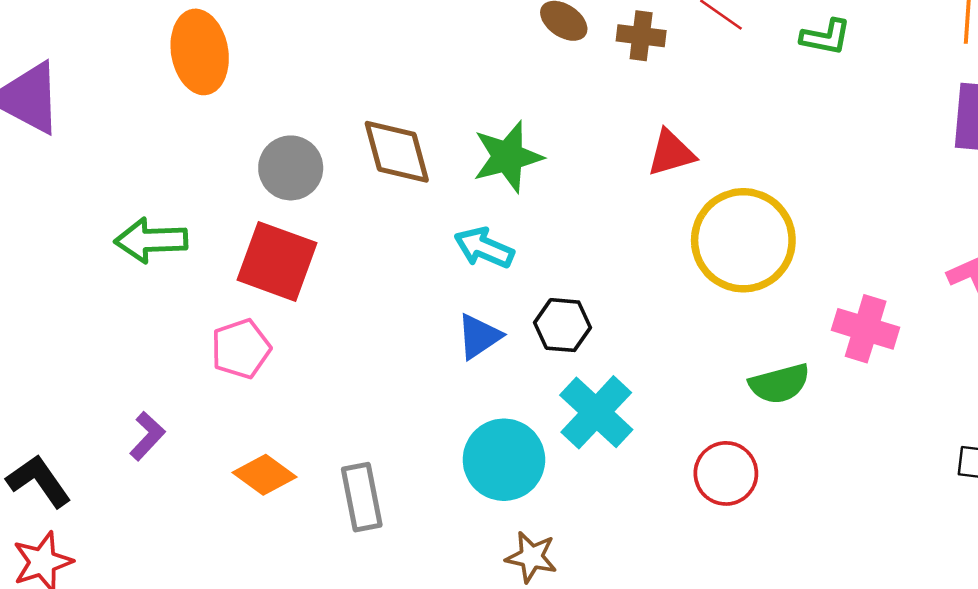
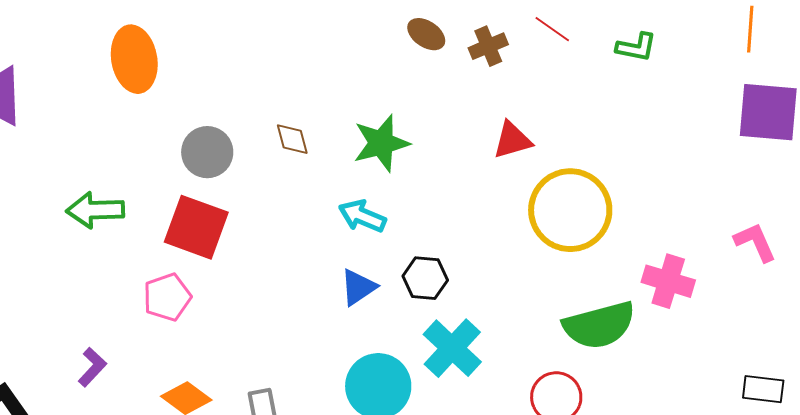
brown cross: (641, 36) -> (488, 46), turned -30
brown diamond: (397, 152) -> (292, 139), size x0.6
green semicircle: (780, 384) -> (599, 325), size x1.5

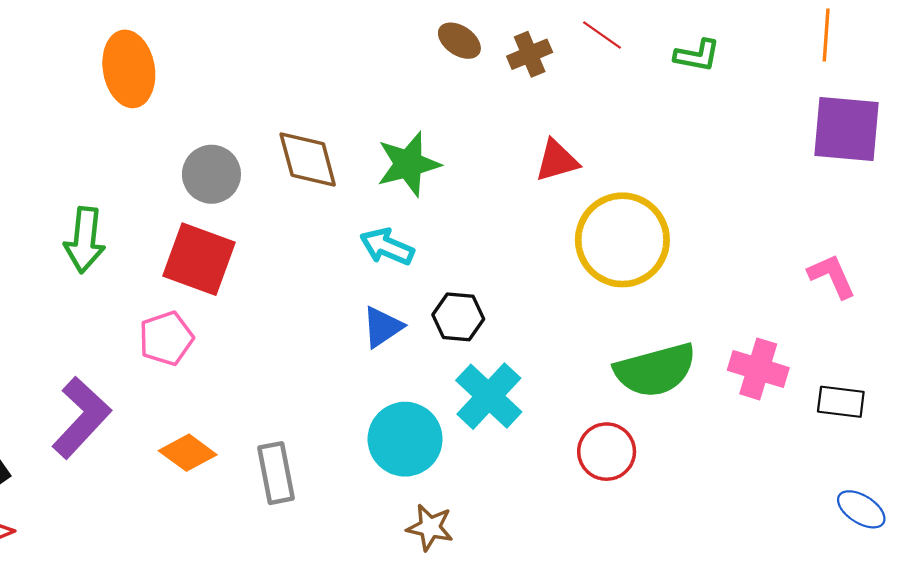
brown diamond: (292, 139) -> (308, 160), size x1.6
green arrow: (95, 210) -> (85, 240), turned -82
pink cross: (668, 281) -> (758, 369), moved
purple L-shape: (92, 367) -> (81, 418), size x1.8
black rectangle: (763, 389) -> (841, 402), moved

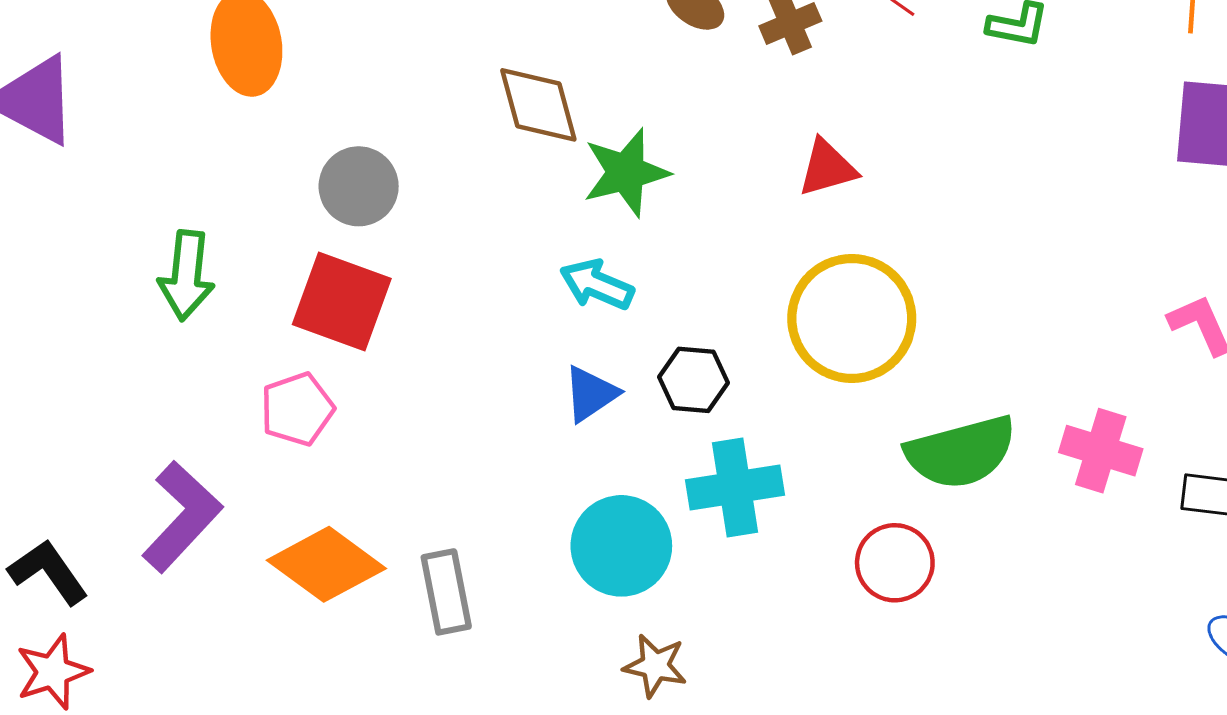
brown diamond: (308, 160) -> (538, 105), moved
yellow circle: (622, 240) -> (852, 318), moved
cyan cross: (489, 396) -> (735, 487), turned 38
orange diamond: (188, 453) -> (326, 564), size x1.5

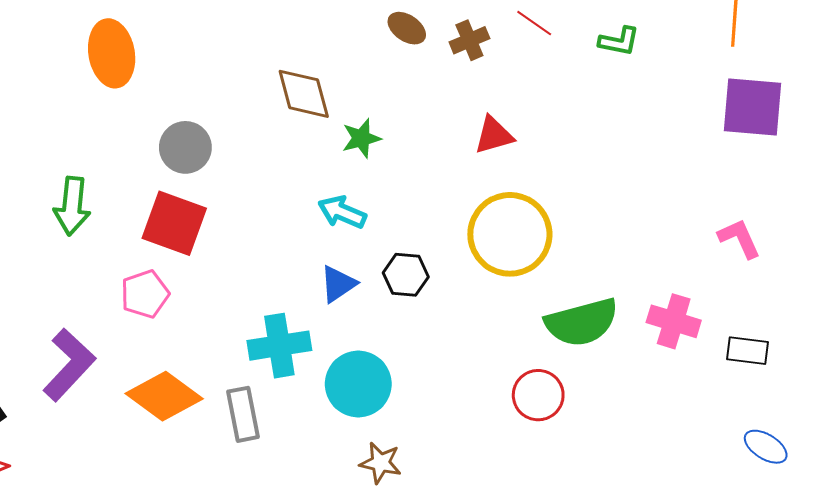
green star: (626, 172) -> (361, 138), size x0.7
cyan cross: (735, 487) -> (279, 346), moved

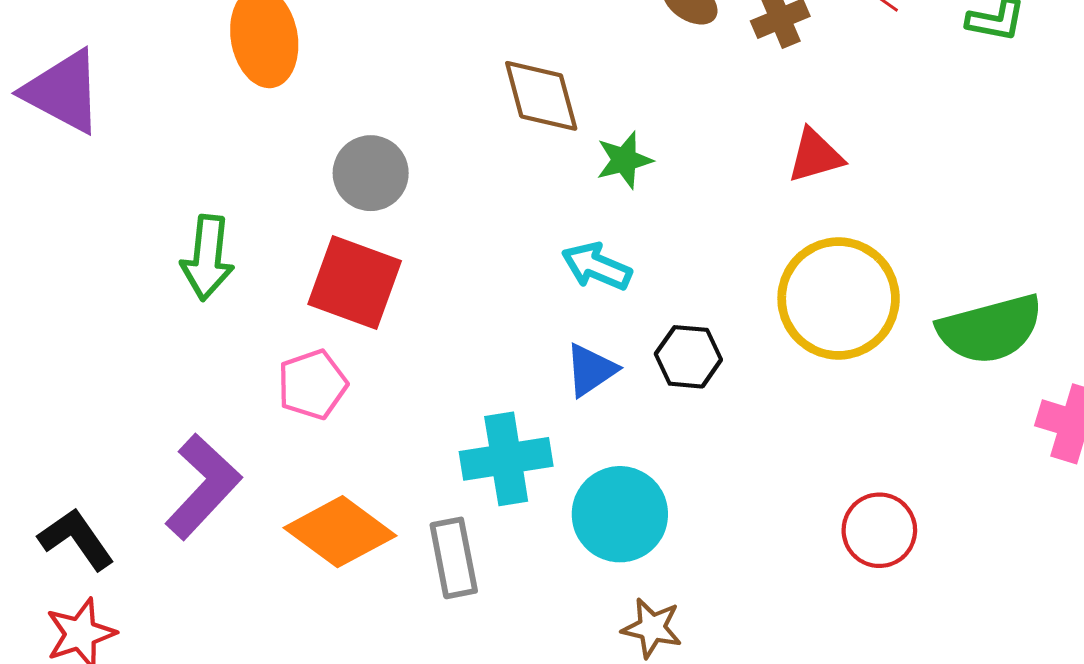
green semicircle: (582, 322) -> (990, 329), moved

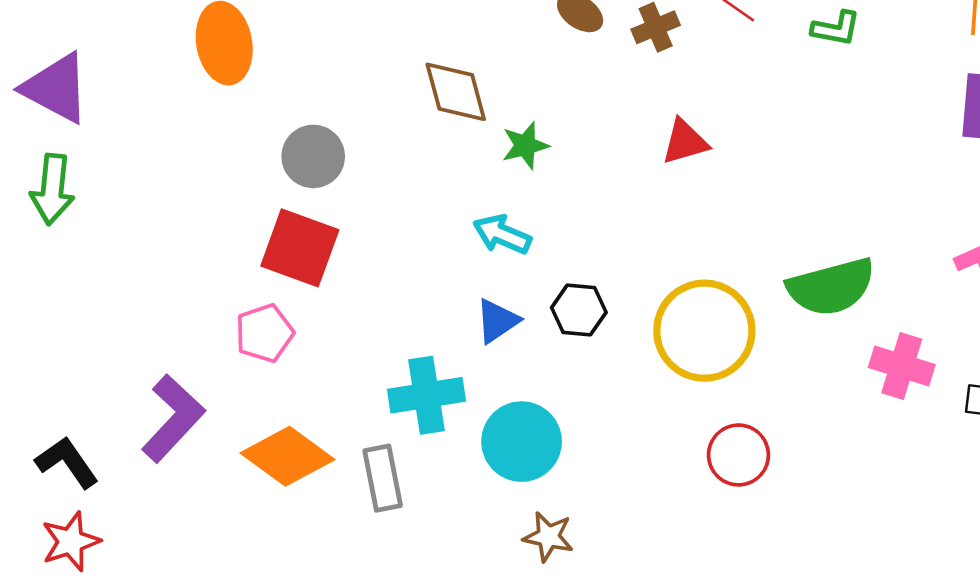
green arrow: (207, 258) -> (52, 189), moved
yellow circle: (839, 298) -> (704, 331), moved

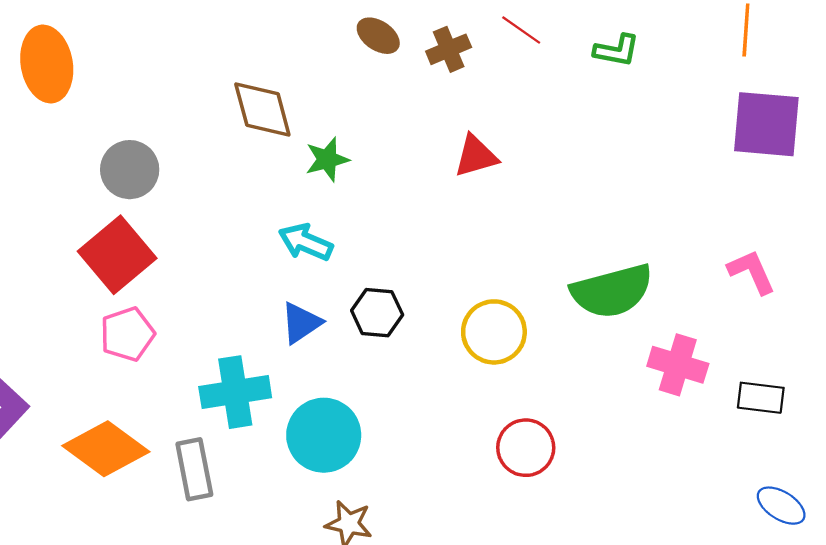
red square: (300, 248) -> (117, 255), turned 30
yellow circle: (704, 331) -> (494, 332), size x0.7
pink pentagon: (264, 333) -> (127, 334), moved

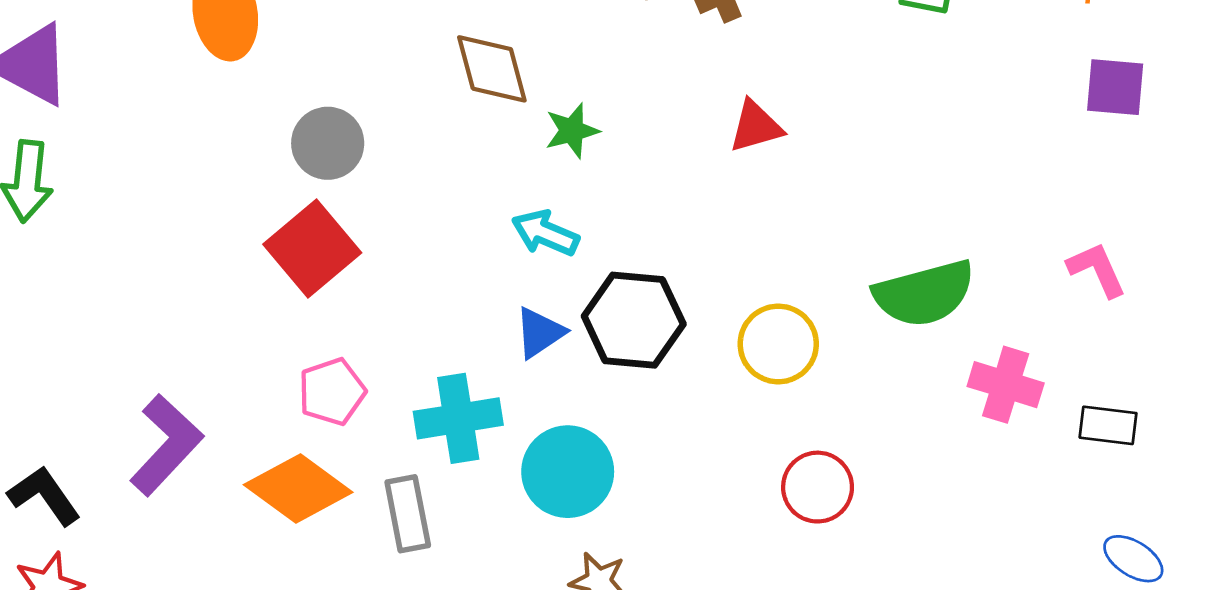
purple square: (766, 124) -> (1115, 87), size x0.7
black hexagon: (377, 313) -> (634, 320), size x1.6
pink pentagon: (127, 334) -> (332, 392), moved

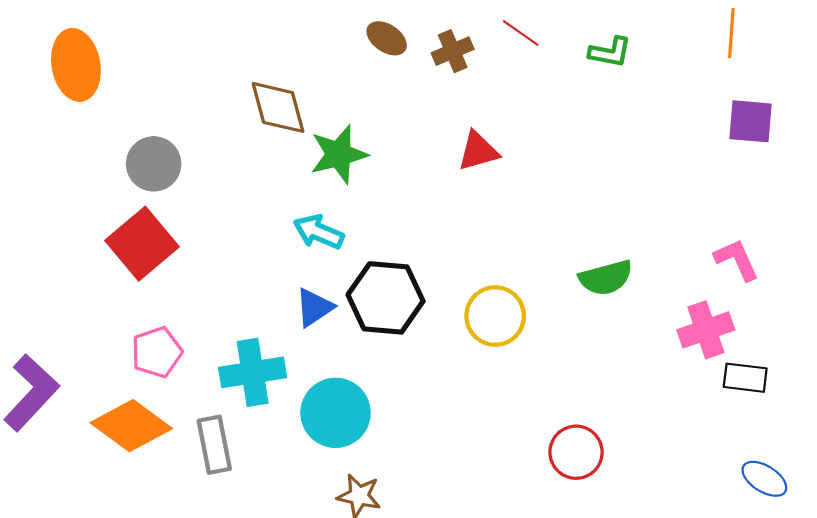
green star: (572, 131) -> (339, 154), size x1.4
green semicircle: (924, 293) -> (606, 278), size x0.7
pink cross: (1006, 385) -> (706, 330), moved, turned -36
red circle: (818, 487) -> (576, 452), moved

